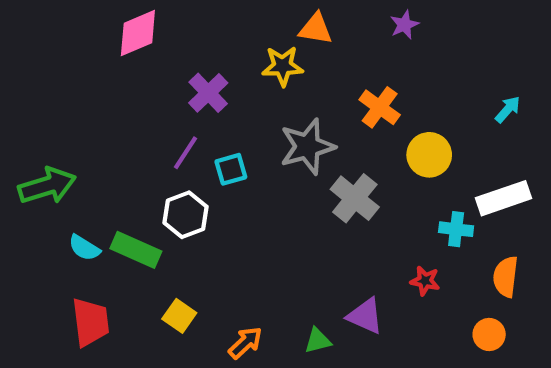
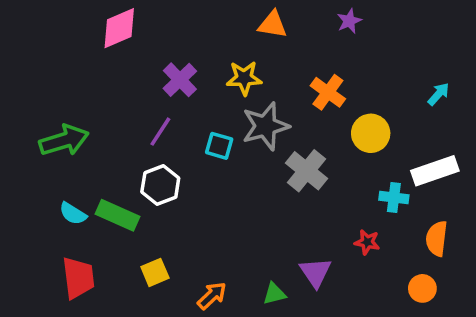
yellow star: (283, 66) -> (244, 78), moved
cyan square: (231, 169) -> (219, 146), moved, turned 32
green arrow: (47, 186) -> (64, 140), moved
yellow square: (179, 316) -> (155, 272), turned 32
purple triangle: (365, 316) -> (315, 272), turned 32

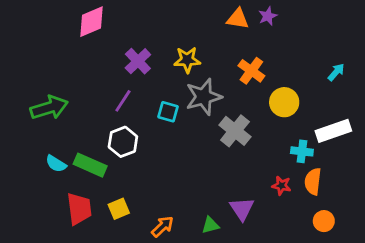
orange triangle: (273, 25) -> (238, 19), moved
orange semicircle: (437, 239) -> (313, 181), moved
red trapezoid: (78, 278) -> (79, 209), moved

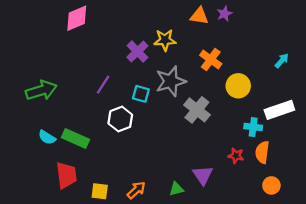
yellow star: (187, 60) -> (165, 40), moved
purple cross: (138, 61) -> (137, 51), moved
white hexagon: (123, 142) -> (120, 119), moved
yellow square: (119, 209) -> (100, 191), moved, turned 30

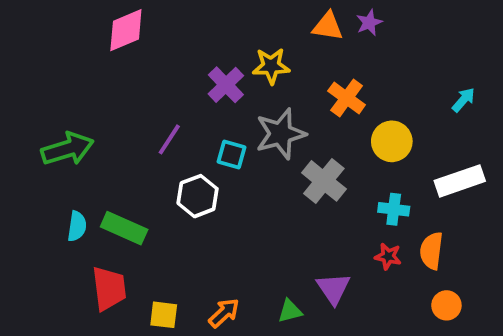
cyan cross: (253, 127) -> (394, 209), moved
cyan semicircle: (47, 137) -> (77, 226), turned -114

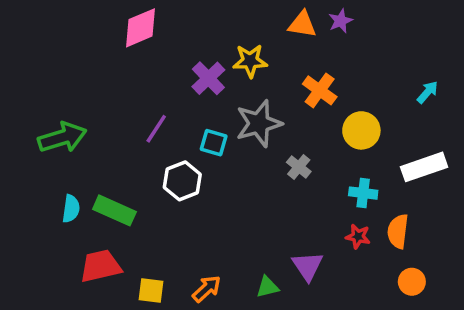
pink diamond: (126, 30) -> (141, 28), moved
gray cross: (324, 181) -> (299, 167), size x0.6
red trapezoid: (109, 288) -> (101, 266), turned -96

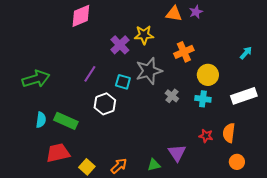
orange cross: (320, 90) -> (184, 52), turned 30
cyan cross: (363, 193) -> (203, 99), moved
yellow square: (151, 290) -> (87, 167), turned 35

